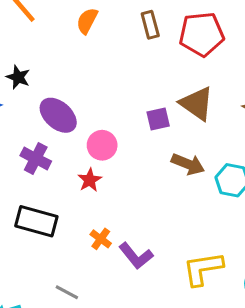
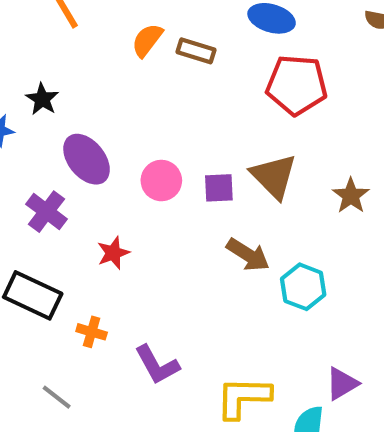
brown rectangle: (150, 25) -> (196, 51), moved, turned -68
pink circle: (102, 145) -> (161, 181), moved
orange cross: (101, 239) -> (92, 332), moved, turned -30

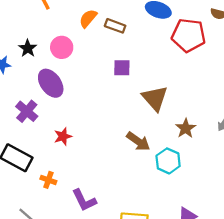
red pentagon: (297, 85) -> (189, 35), moved
pink circle: (161, 181) -> (62, 47), moved
purple square: (219, 188) -> (122, 68), moved
brown star: (351, 196) -> (186, 128), moved

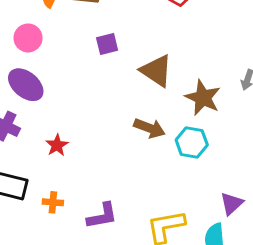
brown star: (186, 128) -> (203, 98), size x1.4
purple L-shape: (84, 200) -> (102, 216), turned -60

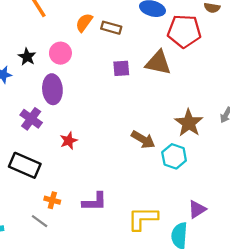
brown triangle: (156, 71) -> (158, 63), moved, turned -32
purple ellipse: (26, 85) -> (52, 89), turned 36
orange cross: (53, 202) -> (52, 200), moved

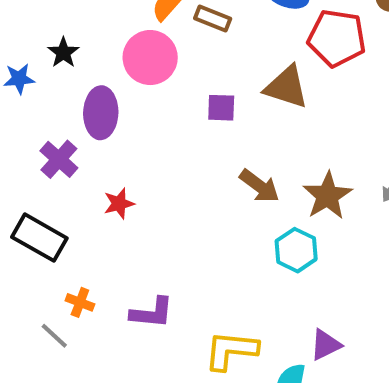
pink circle: (60, 53) -> (150, 58), moved, size x1.4
purple square: (121, 68) -> (221, 108), moved
brown arrow: (143, 140) -> (259, 186), moved

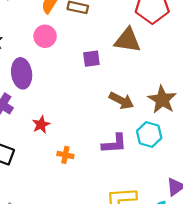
pink circle: (150, 58) -> (45, 36), size x0.7
orange cross: (80, 302) -> (65, 155), moved
purple L-shape: (152, 313) -> (114, 144), moved

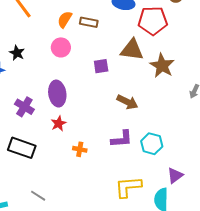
purple ellipse: (22, 73) -> (57, 94), moved
brown star: (162, 100) -> (162, 66), moved
cyan hexagon: (149, 134) -> (152, 144), moved

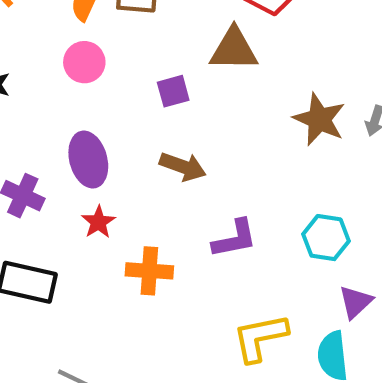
brown star: (162, 66) -> (319, 119), moved
brown arrow: (127, 102) -> (183, 167), moved
cyan hexagon: (152, 144) -> (326, 238), moved
orange cross: (80, 149) -> (149, 271), size x1.5

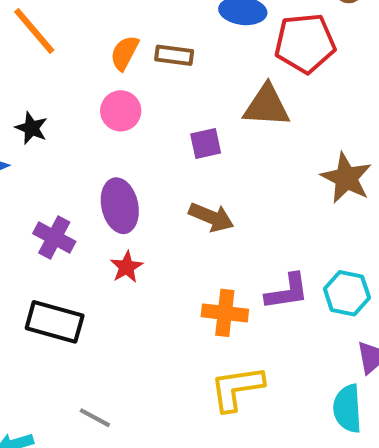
purple L-shape: (235, 239) -> (287, 292), moved
orange cross: (149, 271) -> (225, 313), moved
yellow L-shape: (260, 338) -> (237, 388), moved

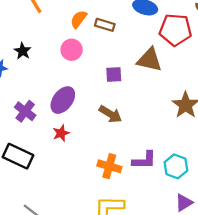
purple ellipse: (120, 206) -> (63, 100), turned 40

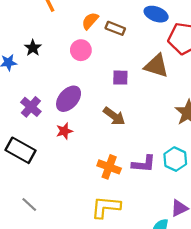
cyan hexagon: (176, 166) -> (175, 159), moved

